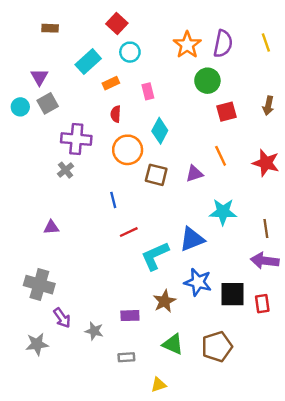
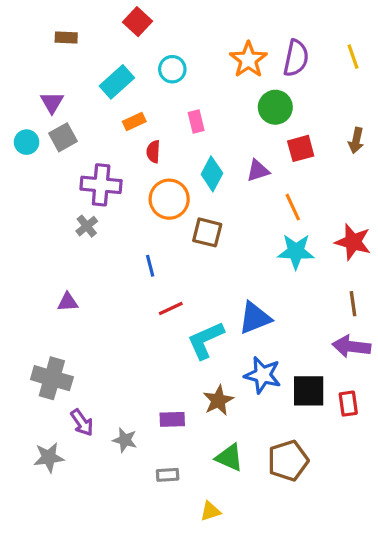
red square: (117, 23) -> (137, 22), moved
orange rectangle: (111, 83) -> (134, 121), moved
red star: (266, 163) -> (353, 242), moved
purple triangle: (194, 174) -> (258, 171), moved
cyan star: (223, 212) -> (296, 251), moved

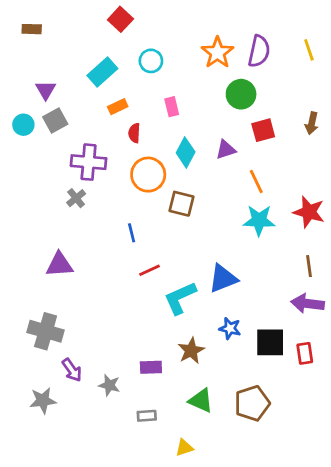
brown rectangle: (66, 38) -> (32, 29), moved
purple triangle: (68, 302) -> (59, 265), size x1.5
blue star: (263, 375) -> (230, 328), size x0.7

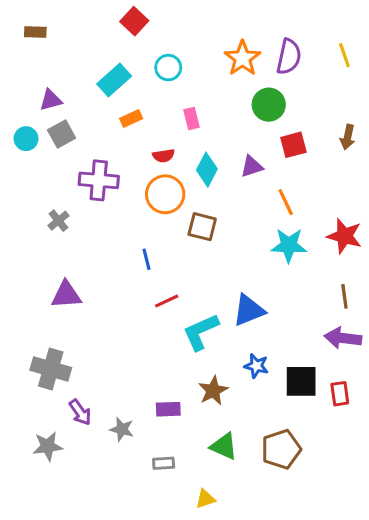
purple triangle: (46, 90) -> (51, 100), turned 45
red semicircle: (134, 133) -> (164, 156), moved, turned -102
gray cross: (76, 198) -> (58, 221), moved

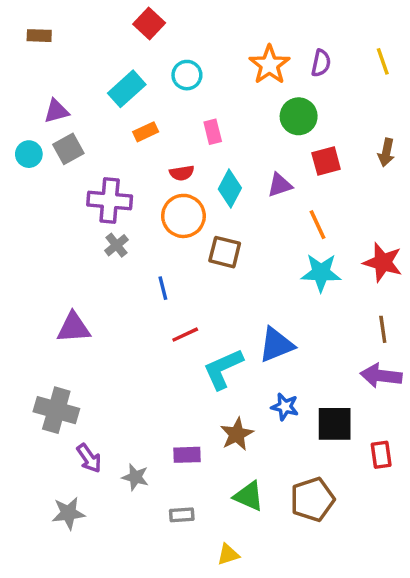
purple semicircle: (289, 57) -> (321, 63), size x0.7
gray cross: (58, 221) -> (116, 245), moved
red rectangle: (340, 394) -> (381, 455), moved
gray star: (48, 446) -> (68, 513), moved

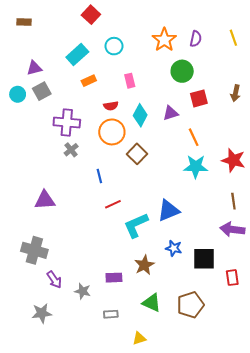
brown square: (225, 252) -> (137, 154), turned 30

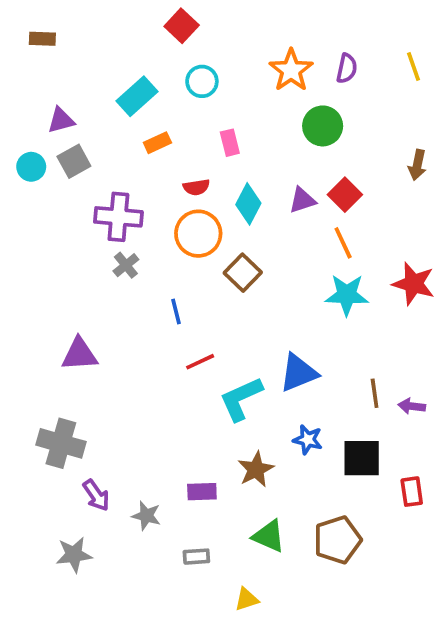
red square: (91, 15) -> (182, 26), moved
red square: (199, 98) -> (345, 195), moved, turned -30
brown line: (233, 201) -> (375, 393), moved
purple arrow: (232, 229) -> (412, 406), size x0.6

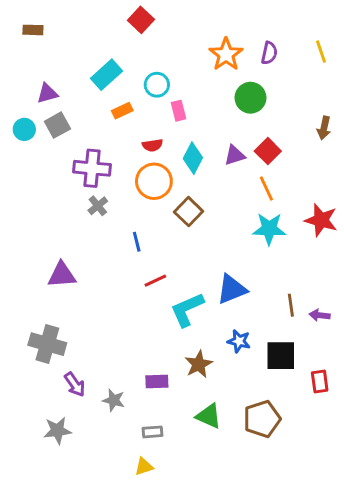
cyan circle: (202, 81) -> (157, 85), moved
yellow triangle: (247, 599) -> (144, 467), moved

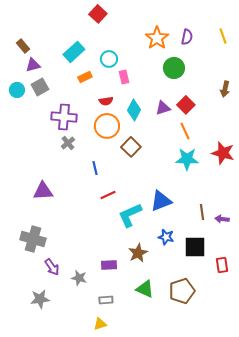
brown rectangle: (33, 30) -> (23, 46), moved, turned 48

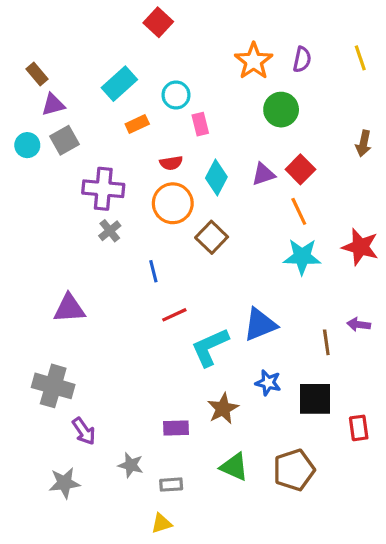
purple arrow: (222, 219) -> (359, 325), moved
gray star: (79, 278) -> (131, 465), moved

